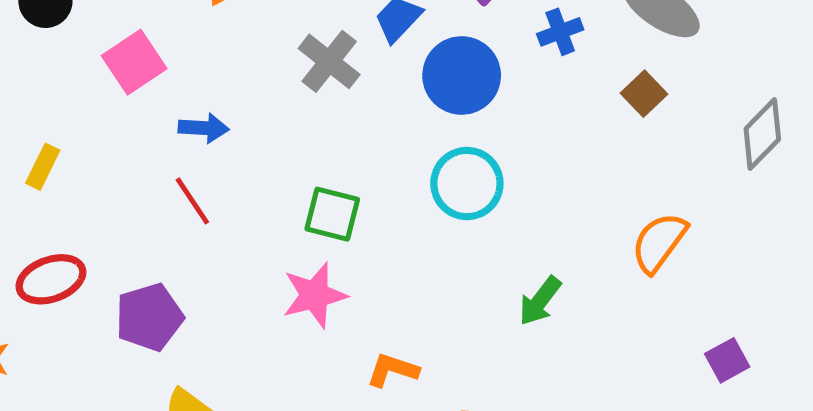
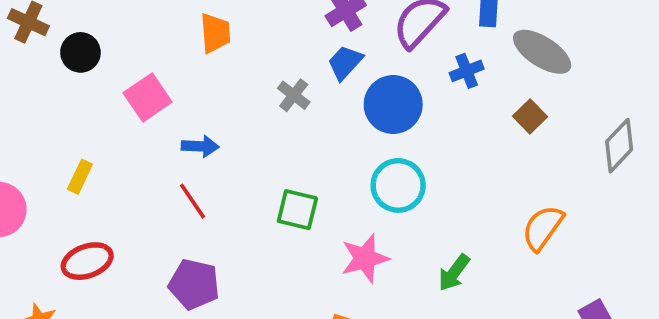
gray cross: (329, 61) -> (294, 95), size x0.7
pink star: (315, 295) -> (365, 258), moved
purple pentagon: (149, 317) -> (194, 284), moved, turned 30

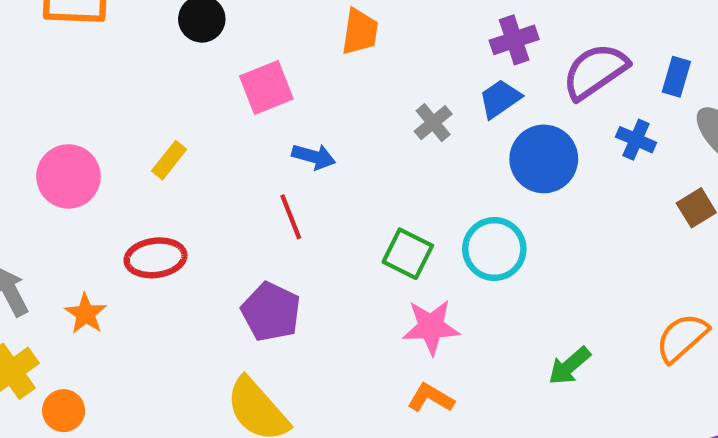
blue cross: (467, 71) -> (636, 140), turned 32
cyan circle: (398, 185) -> (494, 249), moved
pink star: (365, 258) -> (431, 327), moved

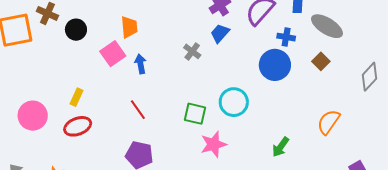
orange trapezoid: (360, 32) -> (129, 27), moved
blue arrow: (314, 157) -> (140, 64), moved, turned -102
blue circle: (544, 159) -> (275, 65), moved
red ellipse: (156, 258) -> (78, 126), moved

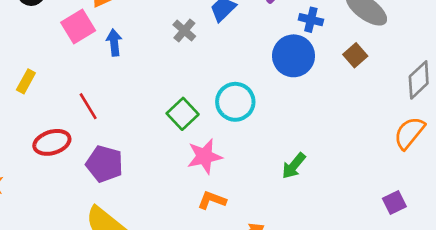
red line: (138, 110) -> (88, 106), moved
green square: (195, 114) -> (183, 114), turned 30
orange semicircle: (329, 122) -> (409, 133), moved
red ellipse: (78, 126) -> (52, 142), moved

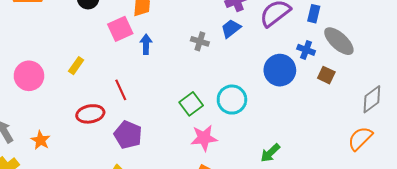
blue cross: (311, 20) -> (306, 50), moved
gray cross: (184, 31) -> (200, 41), turned -30
brown square: (355, 55) -> (326, 75), turned -30

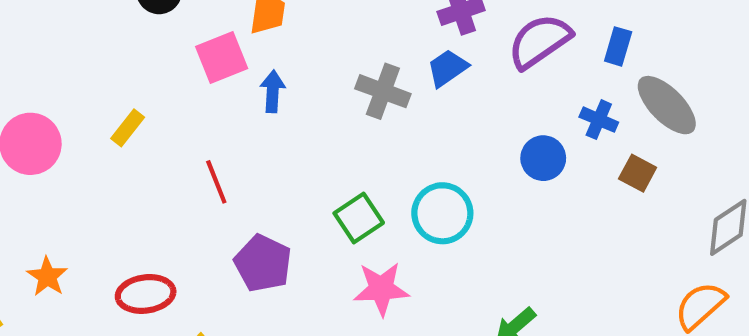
gray cross: (200, 41) -> (383, 91), size x1.4
blue circle: (280, 70) -> (543, 158), size x0.7
red ellipse: (90, 114) -> (146, 294), moved
purple pentagon: (128, 135) -> (263, 263), moved

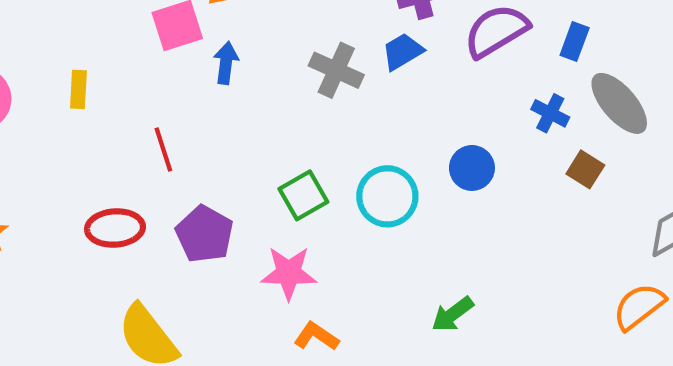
yellow rectangle: (128, 128) -> (78, 89), turned -39
blue circle: (543, 158) -> (472, 168), moved
pink star: (381, 289) -> (289, 273), moved
red ellipse: (146, 294) -> (115, 228), moved

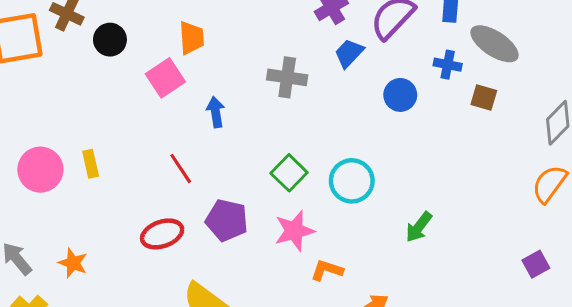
blue trapezoid: (402, 51) -> (349, 53), moved
blue arrow: (226, 63) -> (216, 112), moved
yellow rectangle: (78, 89) -> (91, 164), moved
blue circle: (472, 168) -> (400, 95), moved
cyan circle: (387, 196) -> (352, 181), moved

